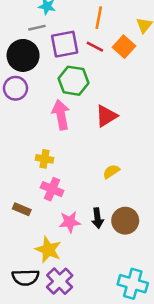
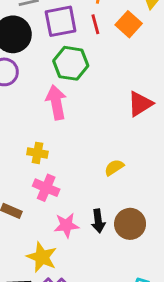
red line: (95, 47) -> (95, 24), turned 48
red triangle: (106, 116) -> (140, 104), moved

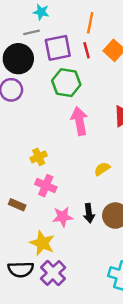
pink arrow: (56, 102) -> (79, 121), moved
yellow cross: (37, 153) -> (39, 157), turned -35

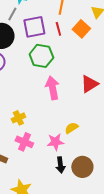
gray line: (31, 32) -> (12, 14), turned -48
pink star: (63, 217) -> (55, 142), moved

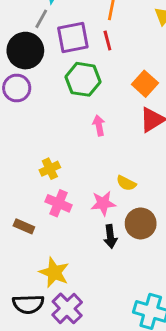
orange square: (81, 29) -> (145, 84), moved
pink arrow: (52, 88) -> (99, 125), size x0.6
yellow semicircle: (71, 128) -> (126, 183), turned -120
brown circle: (82, 167) -> (141, 223), moved

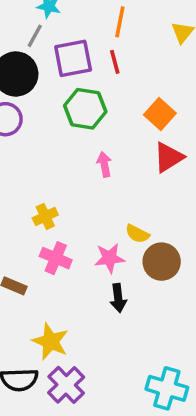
brown circle: (141, 223) -> (162, 262), moved

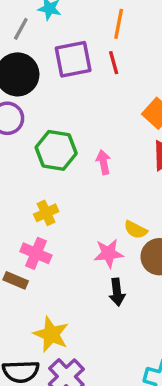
gray line: (35, 36) -> (21, 29), moved
green hexagon: (85, 109) -> (56, 150), moved
pink cross: (56, 258) -> (36, 253), moved

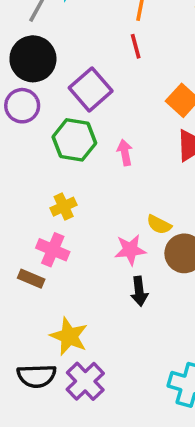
purple square: (73, 59) -> (91, 89), moved, turned -30

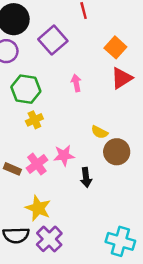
green hexagon: (74, 140) -> (26, 89), moved
pink cross: (53, 250) -> (37, 164), moved, turned 30
pink star: (130, 250) -> (64, 155), moved

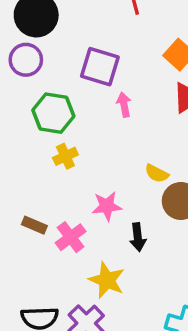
purple square: (53, 40) -> (100, 67), moved, turned -32
pink cross: (37, 164) -> (71, 237), moved
yellow star: (38, 208) -> (107, 280), moved

